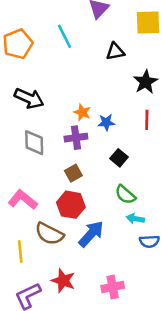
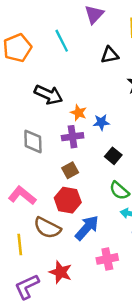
black arrow: (29, 98) -> (49, 95), moved
pink cross: (113, 287) -> (107, 259), moved

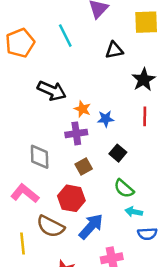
gray diamond: (33, 141) -> (40, 157), moved
brown square: (70, 170) -> (84, 166), moved

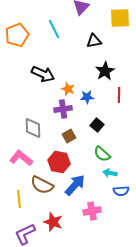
black star: (144, 80) -> (105, 71), moved

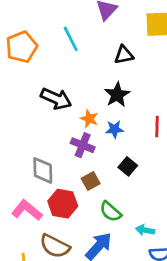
black star: (105, 71) -> (117, 95), moved
purple cross: (63, 109) -> (83, 145), turned 30
green semicircle: (102, 154) -> (111, 212), moved
red hexagon: (59, 162) -> (63, 204), moved

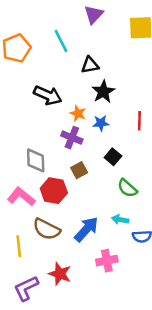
black triangle: (124, 55) -> (90, 65), moved
green semicircle: (111, 212) -> (127, 188), moved
cyan arrow: (145, 230) -> (120, 220), moved

